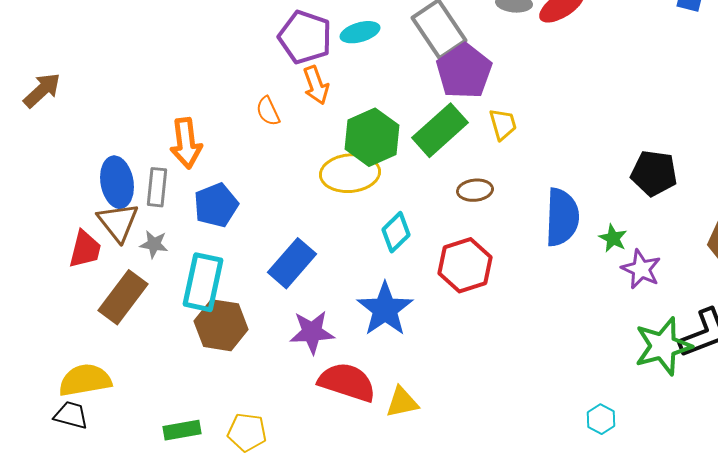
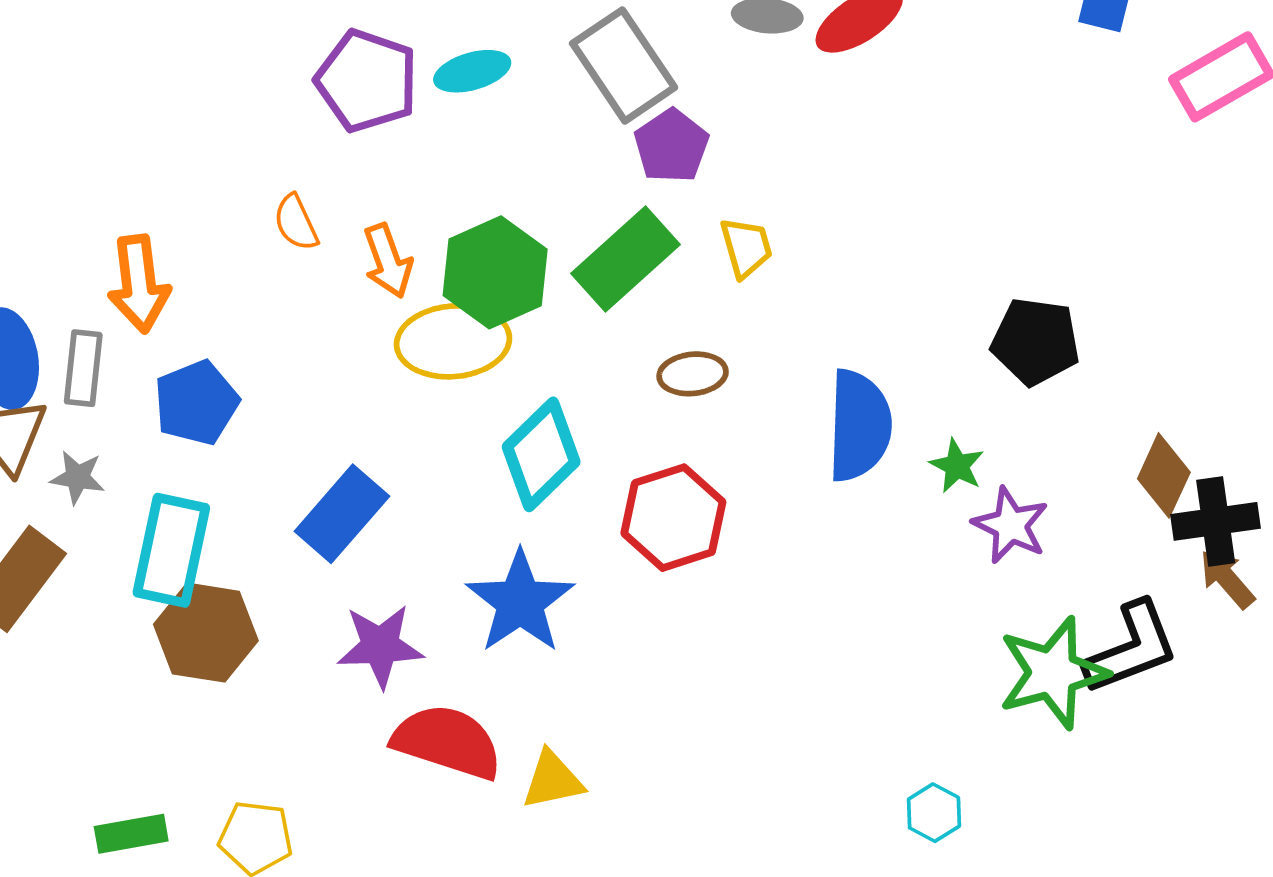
purple pentagon: (464, 71) -> (671, 146), size x0.7
orange arrow: (316, 85) -> (388, 261), moved
cyan diamond: (396, 232) -> (541, 454), size x1.4

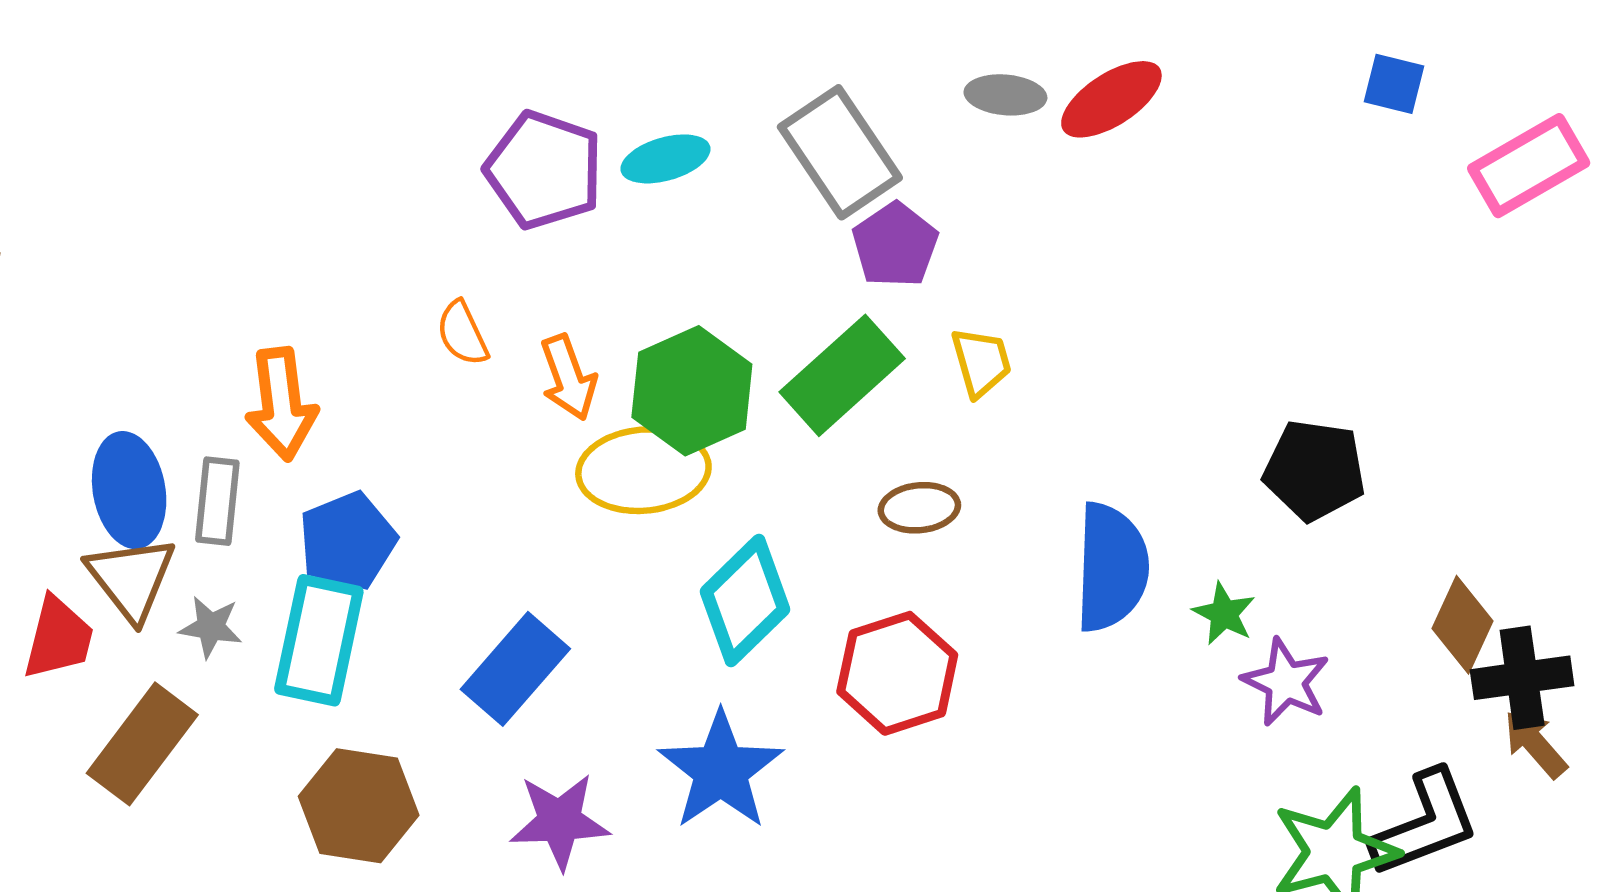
cyan rectangle: (171, 550) -> (319, 640), moved

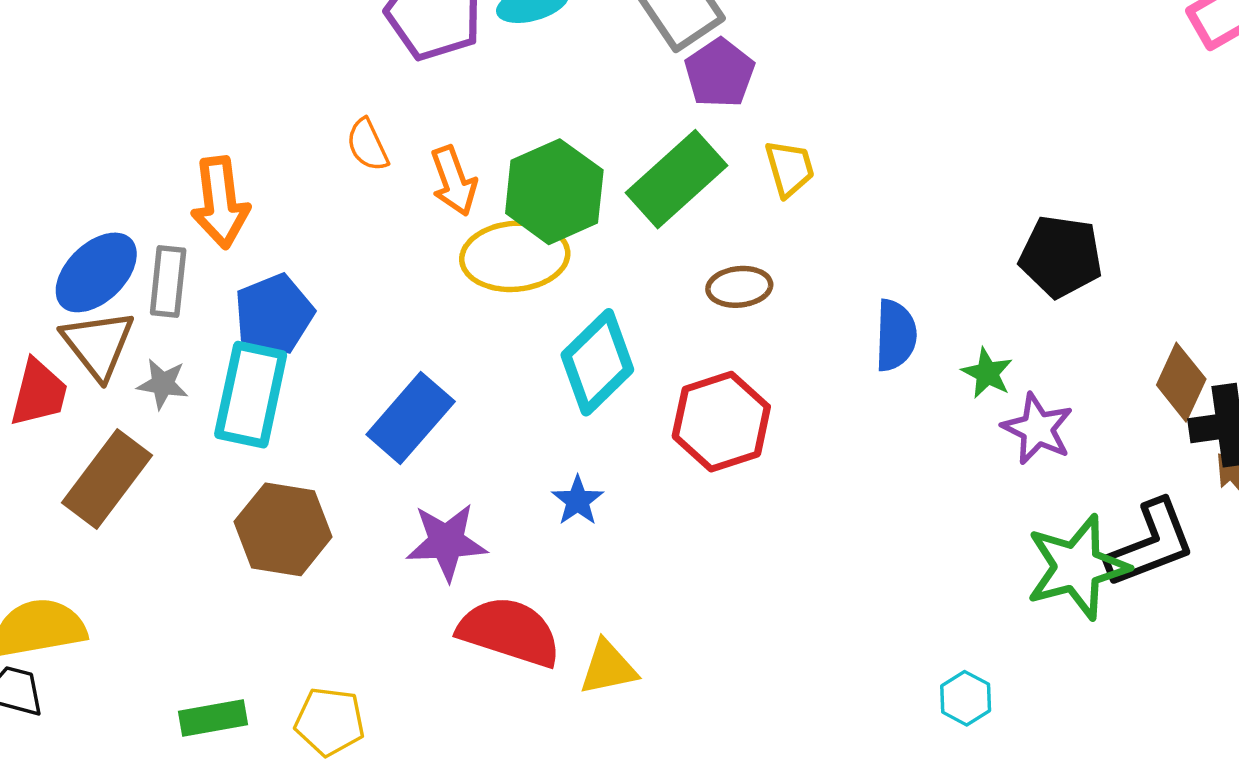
blue ellipse: (129, 490) -> (96, 272), turned 56
blue semicircle: (1111, 567) -> (896, 335), size x0.7
blue star: (721, 770) -> (578, 501), size x0.5

